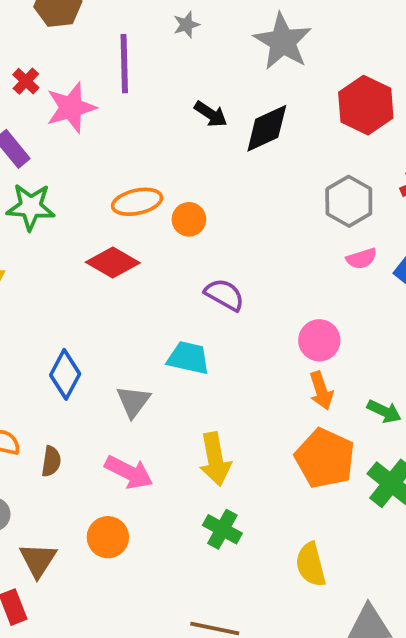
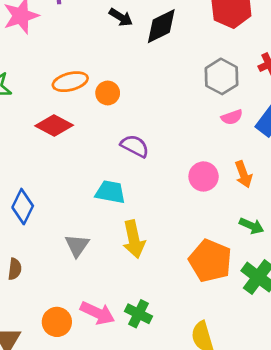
orange arrow: (321, 391) -> (243, 174), moved
gray triangle: (133, 402) -> (77, 245), moved
yellow arrow: (215, 459) -> (134, 239), moved
pink arrow: (129, 472) -> (97, 313), moved

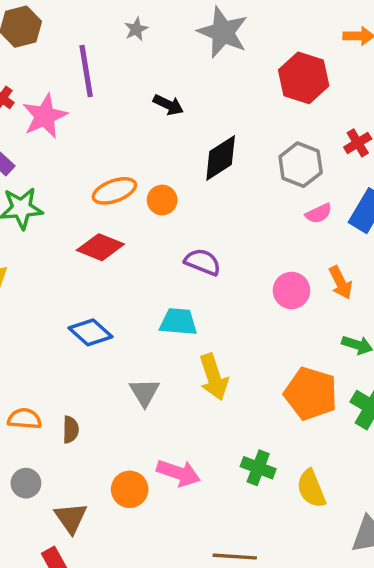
black diamond: (161, 26) -> (221, 158), moved
blue diamond: (23, 207) -> (90, 332), moved, turned -68
green cross: (139, 314) -> (258, 468), moved

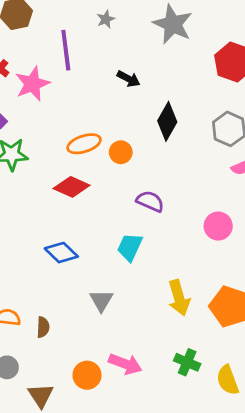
black diamond: (221, 158) -> (167, 121), turned -30
cyan trapezoid: (178, 322) -> (130, 247), turned -72
yellow arrow: (214, 377) -> (179, 298), moved

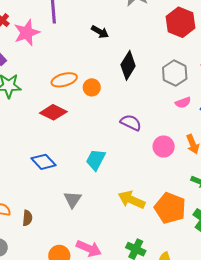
purple semicircle: (150, 201) -> (131, 123), moved
yellow arrow: (179, 298) -> (132, 200), turned 128

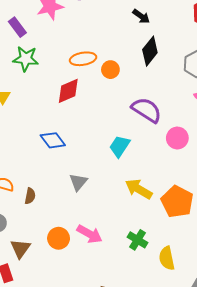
black arrow: (100, 32) -> (141, 16), moved
red diamond: (53, 112) -> (68, 91), turned -56
purple semicircle: (131, 123) -> (146, 110), size x1.4
cyan trapezoid: (96, 160) -> (120, 146), moved

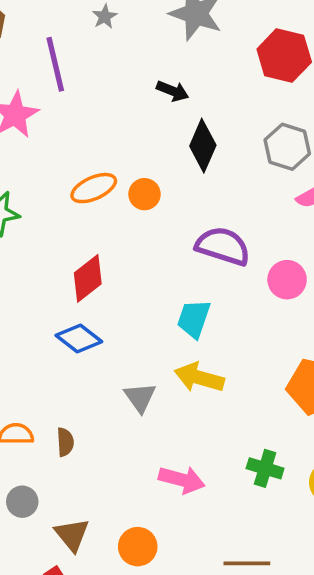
red diamond: (68, 91) -> (88, 278), moved
yellow arrow: (139, 189) -> (199, 378), moved
orange circle: (59, 238) -> (138, 547), moved

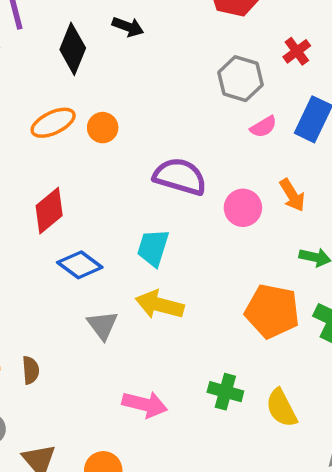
black diamond: (203, 146) -> (73, 49), moved
blue diamond: (79, 338) -> (80, 265), moved

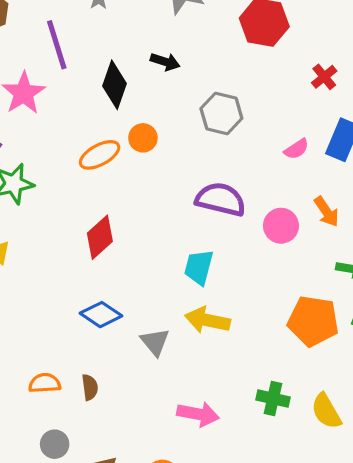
gray hexagon: (240, 79) -> (221, 113), moved
orange circle: (103, 128) -> (143, 138), moved
blue diamond: (80, 265) -> (101, 315), moved

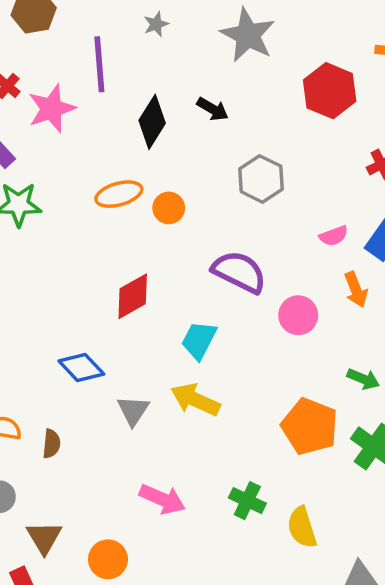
orange circle: (143, 138) -> (169, 208), moved
orange arrow: (326, 212) -> (356, 290), moved
red diamond: (100, 237) -> (133, 296), moved

